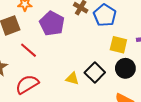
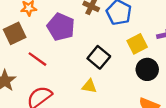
yellow square: (118, 45) -> (137, 44), turned -36
black square: (95, 72) -> (99, 57), moved

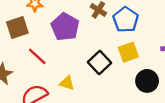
yellow square: (137, 44) -> (128, 52), moved
yellow triangle: (89, 86) -> (67, 83), moved

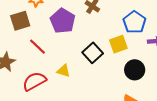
blue pentagon: (126, 20) -> (134, 22), moved

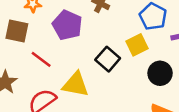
brown square: (20, 21) -> (17, 31), turned 36
yellow triangle: (64, 71) -> (75, 84), size x1.6

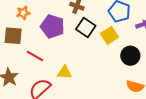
black square: (108, 59) -> (86, 27), moved
yellow triangle: (75, 84) -> (65, 72), size x0.7

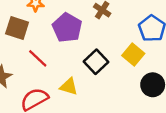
black square: (86, 27) -> (96, 62), moved
yellow square: (110, 35) -> (133, 55), turned -30

